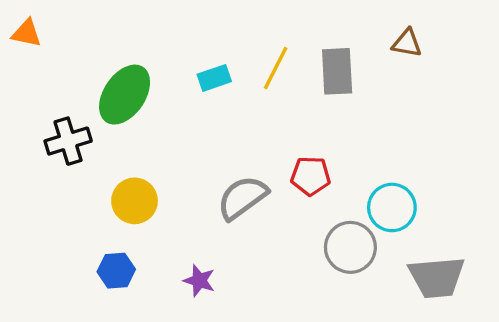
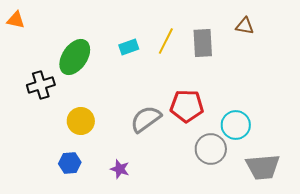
red pentagon: (311, 176) -> (187, 106), size x1.4

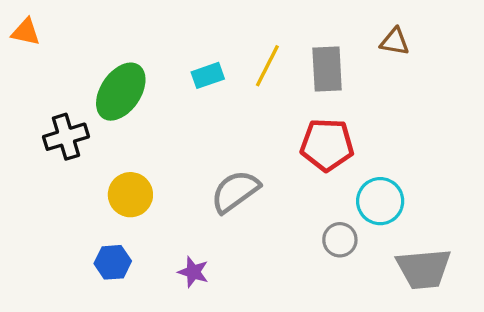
red pentagon: (187, 106) -> (327, 145), moved
gray circle: (211, 149) -> (340, 240), size x0.7

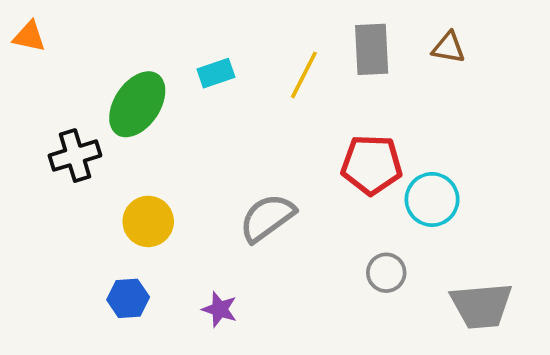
gray rectangle: (327, 69) -> (372, 49), moved
cyan rectangle: (208, 75) -> (216, 73), moved
cyan circle: (380, 201) -> (432, 199), moved

